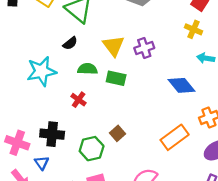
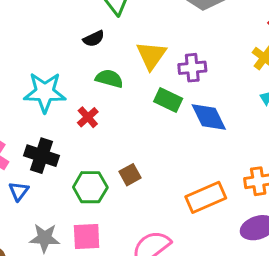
cyan star: (42, 71) -> (45, 92), moved
green rectangle: (116, 78) -> (168, 100), moved
blue diamond: (182, 85) -> (209, 117), moved

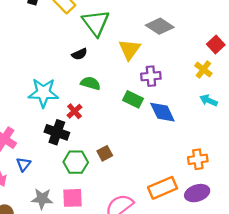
yellow triangle: (151, 55) -> (130, 49), moved
black cross: (42, 156) -> (57, 132), moved
orange rectangle: (206, 197) -> (163, 188), moved

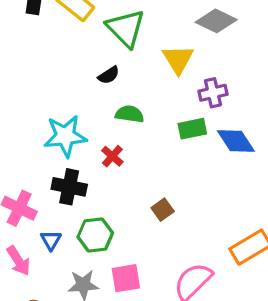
green rectangle: (133, 99) -> (192, 129), turned -30
black cross: (57, 132) -> (69, 187), moved
green hexagon: (76, 162) -> (95, 235), moved

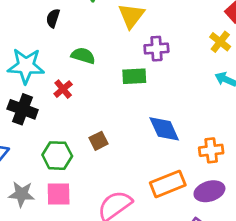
black semicircle: (109, 75) -> (53, 18), moved, turned 132
blue diamond: (236, 141) -> (164, 129), moved
green hexagon: (95, 235) -> (57, 156), moved

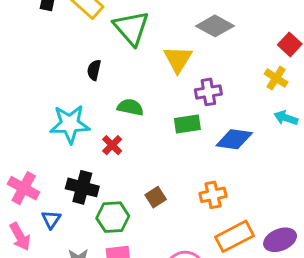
black cross: (23, 109) -> (82, 187), moved
blue diamond: (164, 129) -> (234, 139), moved, turned -52
orange cross: (211, 150) -> (213, 195), moved

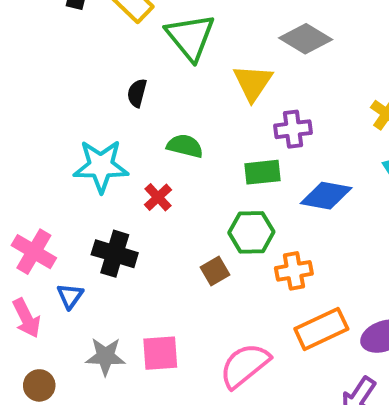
green hexagon: (113, 217) -> (251, 232), moved

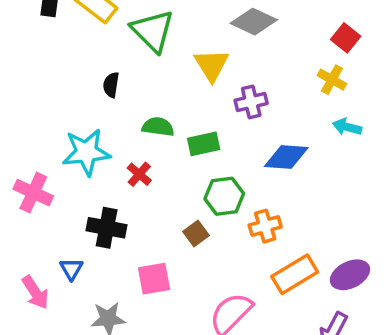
green rectangle: (262, 172) -> (204, 144), moved
pink cross: (34, 252) -> (33, 193), moved
pink square: (160, 353) -> (154, 279), moved

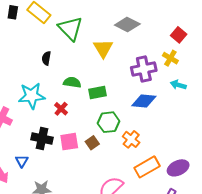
purple cross: (251, 102) -> (144, 69), moved, size x1.4
orange cross: (265, 226) -> (131, 139), turned -36
pink square: (154, 279) -> (69, 142), moved

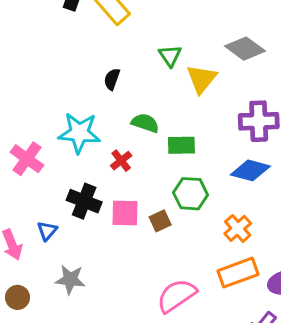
green triangle: (70, 28) -> (170, 56), moved, size x0.6
orange cross: (131, 139) -> (238, 228), moved

